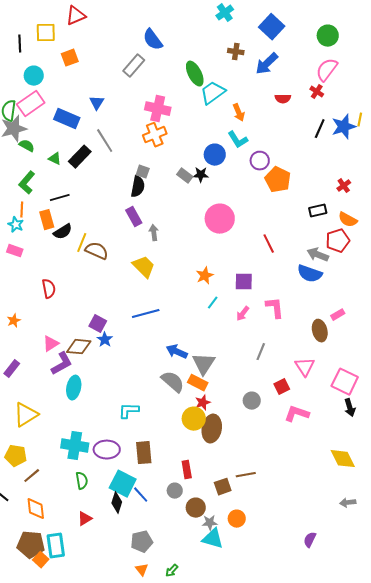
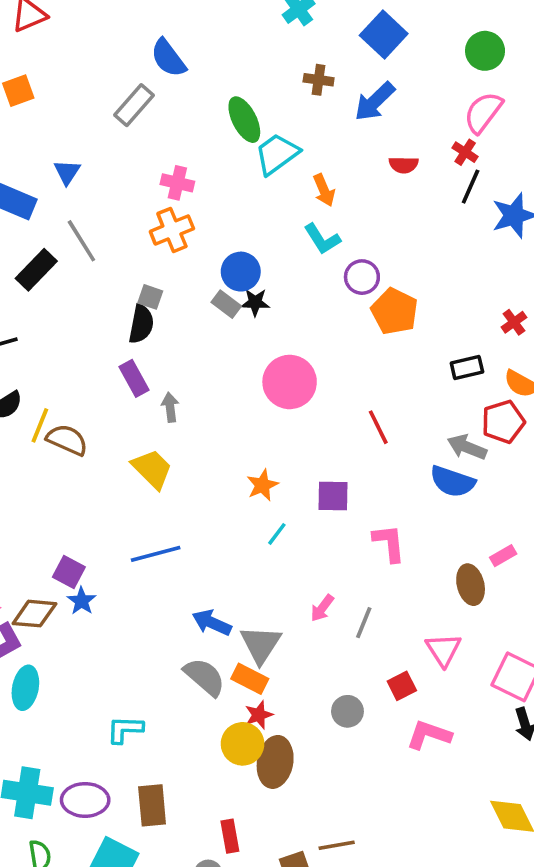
pink cross: (158, 109) -> (177, 183), size x0.7
black line: (320, 129) -> (471, 187), moved
blue circle: (215, 155) -> (241, 272), moved
pink arrow: (243, 314) -> (322, 608), moved

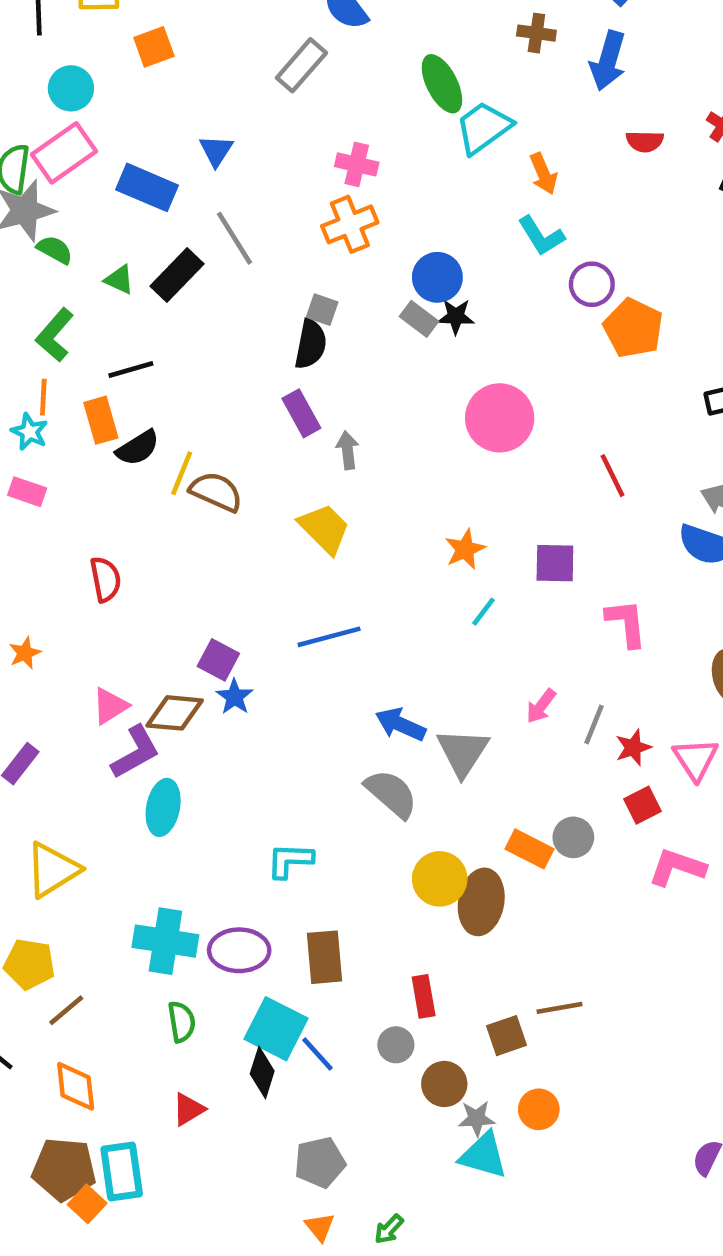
blue arrow: (375, 101) -> (608, 61), turned -30
orange rectangle: (250, 679) -> (530, 849), moved
red star: (259, 715) -> (633, 747), moved

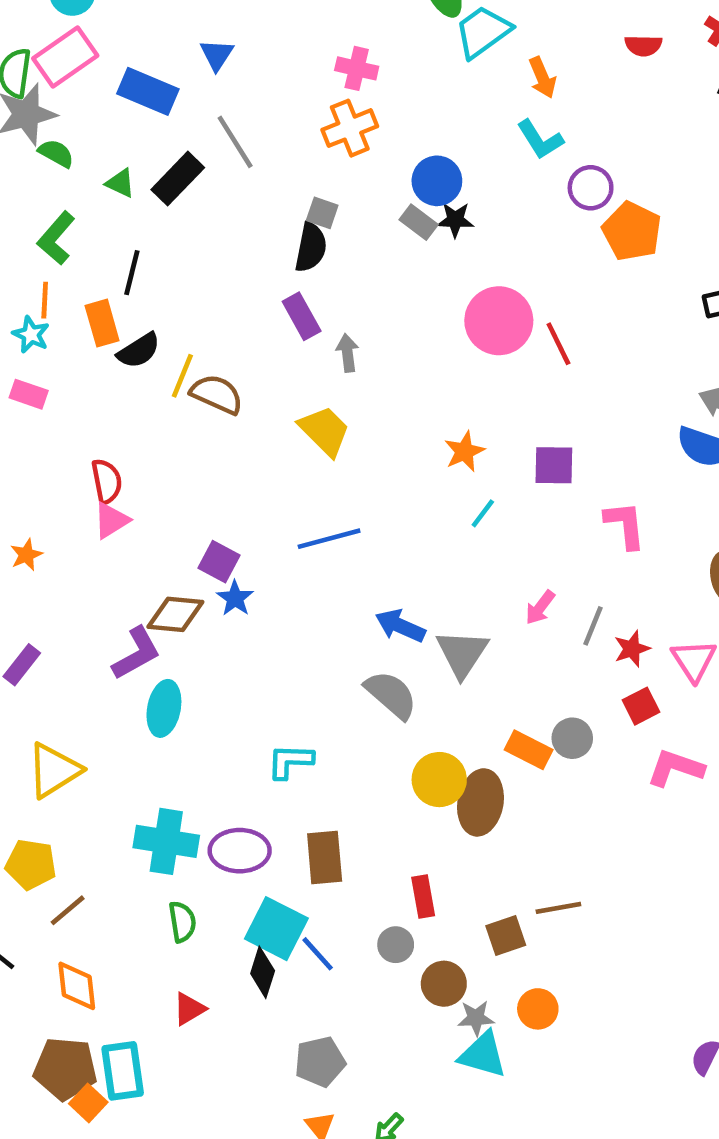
black line: (131, 370) -> (132, 273), turned -60
red line: (613, 476) -> (558, 344), moved
pink triangle: (110, 706) -> (111, 520), moved

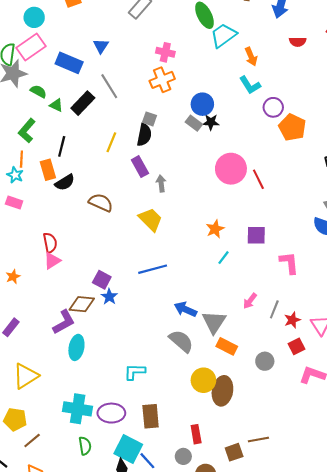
green semicircle: (56, 153) -> (38, 91), moved
yellow line: (182, 376) -> (111, 142), moved
orange rectangle: (529, 750) -> (227, 346), moved

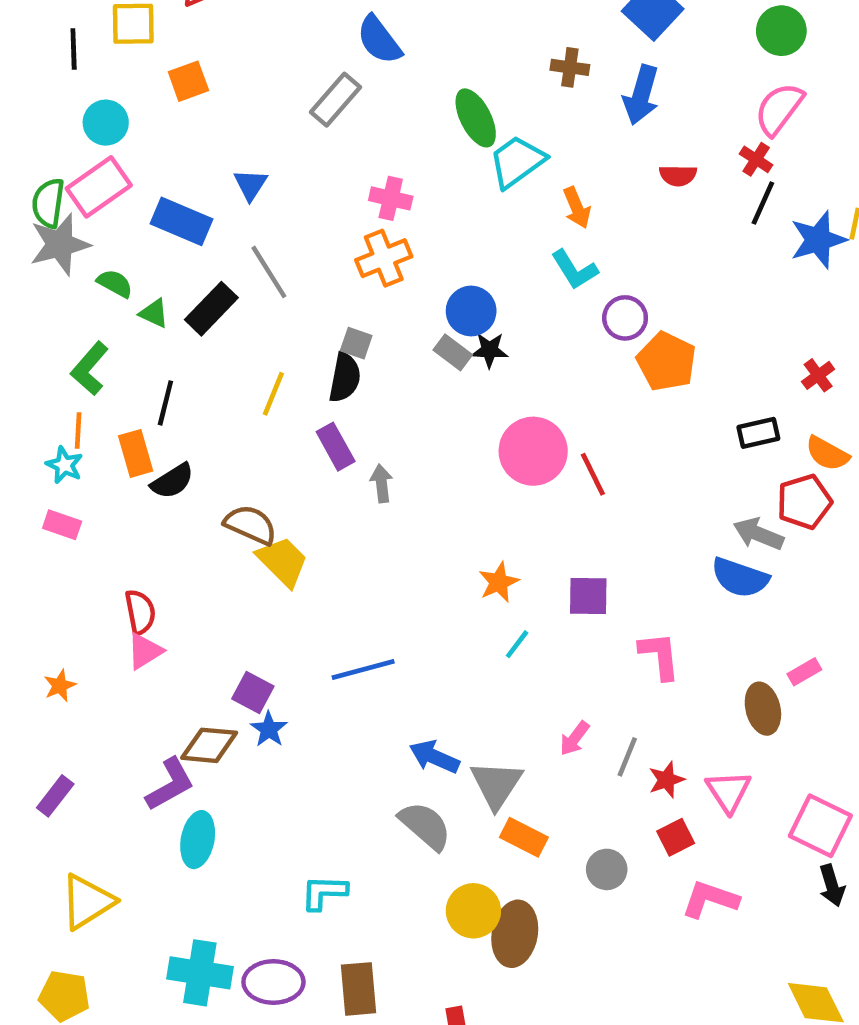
yellow trapezoid: (151, 219) -> (283, 561), moved

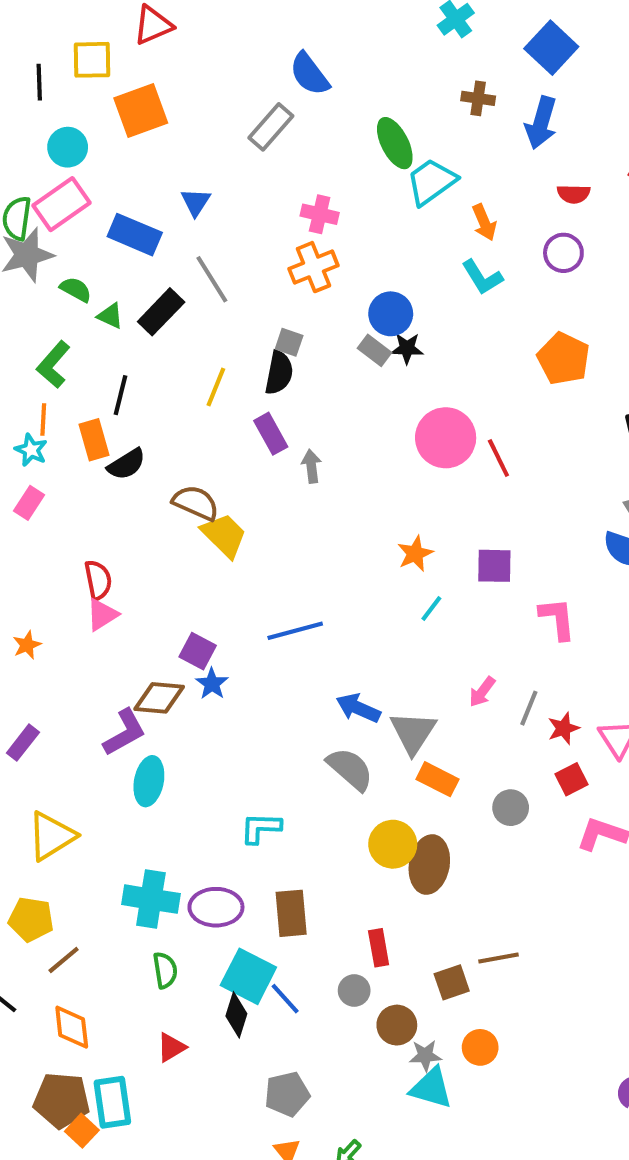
orange square: (188, 81) -> (141, 111), size x1.5
purple circle: (625, 318) -> (563, 253), moved
pink rectangle: (62, 525) -> (29, 503), turned -76

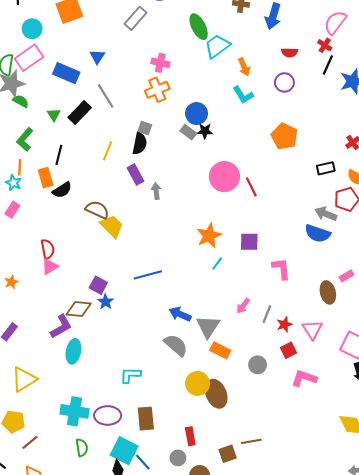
green semicircle: (76, 289) -> (21, 101), moved
green triangle: (110, 316) -> (54, 115), turned 32
orange star: (415, 554) -> (209, 236), size x1.4
brown ellipse: (429, 865) -> (216, 394), turned -32

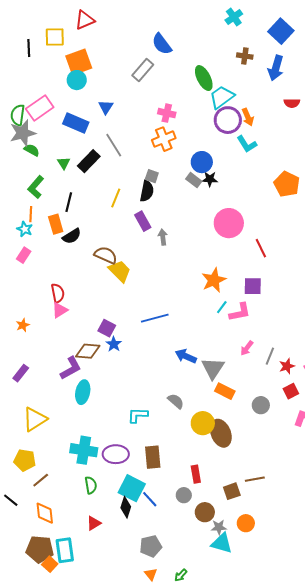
cyan circle: (32, 29) -> (77, 80), moved
purple circle: (284, 82) -> (228, 120), moved, size x1.4
red line: (251, 187) -> (261, 248), moved
pink L-shape: (281, 269) -> (240, 312), moved, turned 85
gray semicircle: (176, 345) -> (176, 401), moved, size x0.7

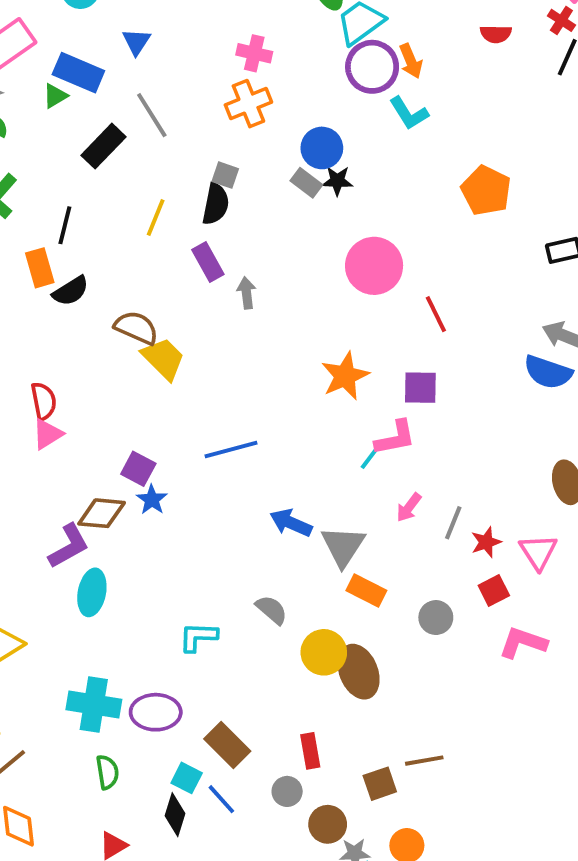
green triangle: (64, 163) -> (55, 96), moved, turned 32
cyan line: (222, 307) -> (370, 457), moved
brown rectangle: (153, 457) -> (227, 745), moved, turned -40
cyan square: (132, 488) -> (187, 778), size x0.6

